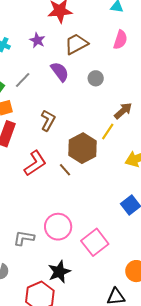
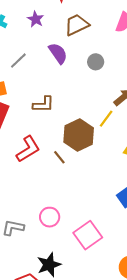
brown L-shape: (48, 120) -> (43, 104), turned 60
pink circle: (58, 227) -> (50, 217), size x0.7

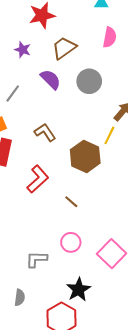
gray circle: (96, 62) -> (89, 81), size x1.5
brown L-shape: (43, 104) -> (45, 132), turned -115
brown line: (59, 157) -> (71, 202), moved

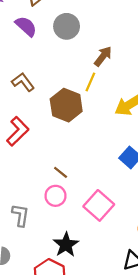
brown line: (71, 202) -> (61, 172), moved
gray L-shape: (36, 259) -> (21, 215), turned 100

